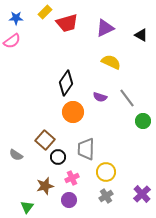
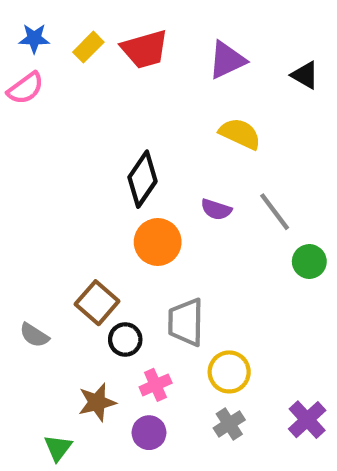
yellow rectangle: (45, 12) -> (88, 47), moved

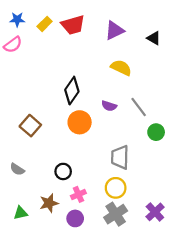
brown square: (97, 303) -> (30, 126), moved
gray trapezoid: (186, 322) -> (120, 157), moved
gray cross: (229, 424) -> (116, 214), size x1.5
green triangle: (58, 448) -> (21, 213), moved, turned 40

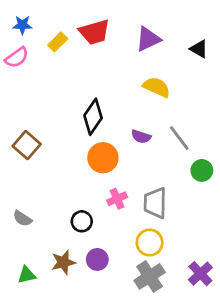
yellow rectangle: (45, 24) -> (58, 42), moved
brown square: (30, 126) -> (27, 145), moved
pink cross: (78, 194) -> (117, 199), moved
purple circle: (75, 218) -> (97, 259), moved

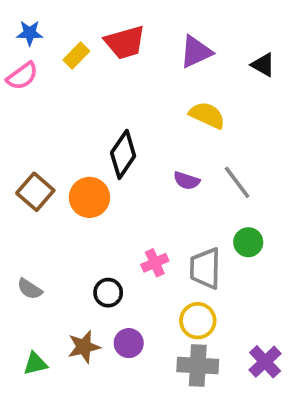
orange circle: (103, 158) -> (89, 197), moved
green circle: (202, 170) -> (248, 242), moved
gray cross: (150, 276) -> (198, 365), turned 36

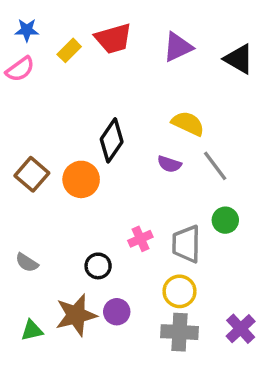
black triangle: (263, 65) -> (239, 59), size x1.4
yellow semicircle: (207, 115) -> (188, 123), moved
brown star: (84, 347) -> (76, 315), size x1.4

